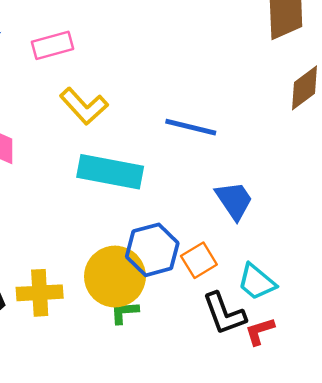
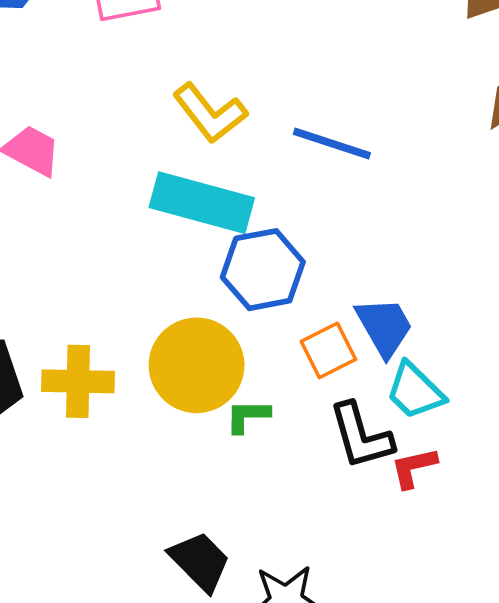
yellow L-shape: (84, 106) -> (210, 113), moved
blue trapezoid: (234, 200) -> (384, 327), moved
blue hexagon: (152, 250) -> (263, 270), moved
green L-shape: (124, 312) -> (248, 416), moved

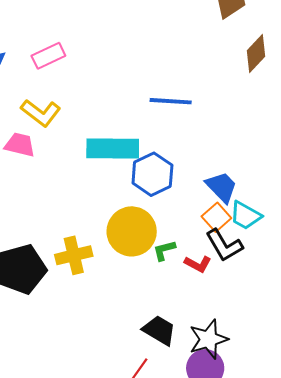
yellow L-shape: (210, 113) -> (41, 113), moved
orange square: (328, 350) -> (216, 217), moved
red L-shape: (414, 468) -> (198, 264), moved, turned -124

